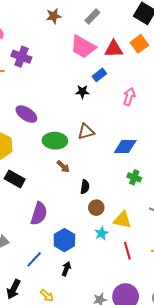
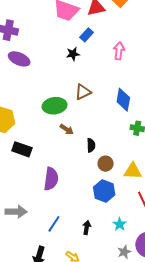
purple ellipse: (26, 114) -> (19, 59), moved
blue diamond: (125, 146) -> (123, 100), turned -70
cyan star: (101, 233) -> (120, 224), moved
blue hexagon: (64, 240) -> (104, 191), moved

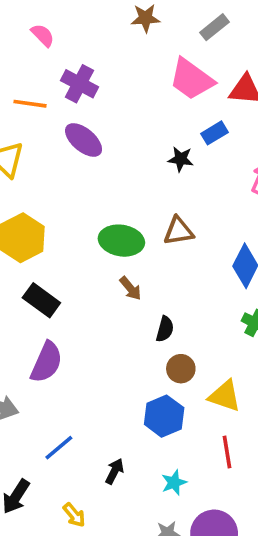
purple semicircle: (51, 179) -> (46, 362), moved

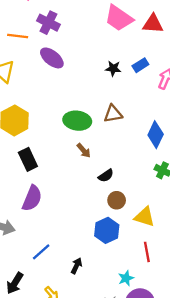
blue rectangle: (214, 133) -> (140, 65), moved
black rectangle: (41, 300) -> (28, 159), turned 30
black semicircle: (165, 329) -> (106, 176), turned 42
cyan star: (174, 483) -> (126, 278), moved

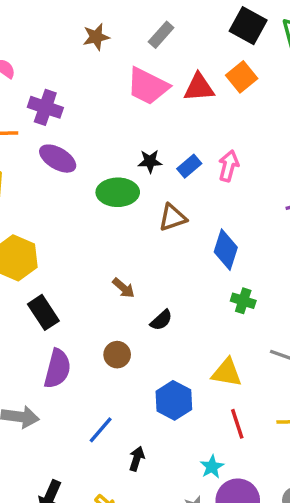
blue rectangle: (140, 65) -> (189, 166), moved
brown triangle: (113, 114) -> (173, 218), moved
green ellipse: (77, 121) -> (118, 192), moved
brown circle: (117, 200) -> (117, 355), moved
blue line: (41, 252) -> (101, 430), moved

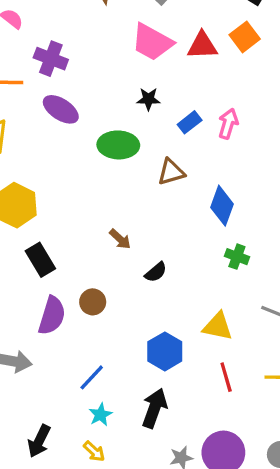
black star: (150, 161) -> (148, 99), moved
brown circle: (117, 355) -> (93, 302), moved
black arrow: (137, 459) -> (154, 408), moved, size x1.6
cyan star: (212, 467) -> (100, 415), moved

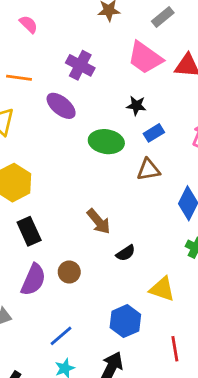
purple cross: (51, 59) -> (80, 65), moved
blue rectangle: (190, 122) -> (154, 133), moved
brown arrow: (120, 239) -> (99, 221), size x1.4
yellow triangle: (218, 326) -> (162, 289), moved

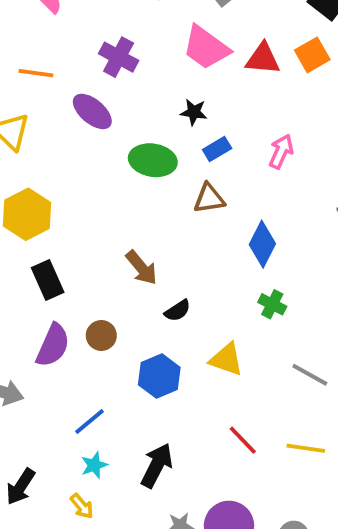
blue hexagon: (125, 321) -> (159, 376), moved
red line: (175, 349) -> (243, 440), turned -35

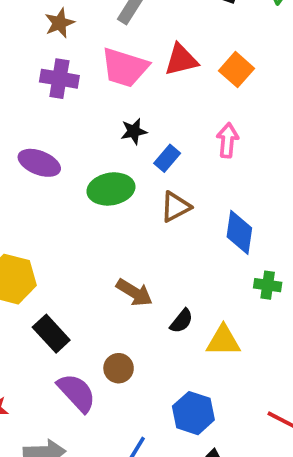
orange square: (312, 55) -> (236, 70), moved
purple cross: (119, 57) -> (59, 79), moved
purple semicircle: (53, 345) -> (77, 393), turned -48
yellow triangle: (226, 359) -> (223, 341), moved
blue hexagon: (159, 376) -> (193, 413), moved

